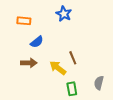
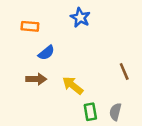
brown line: (73, 58) -> (124, 72), moved
gray semicircle: (99, 83) -> (115, 112), moved

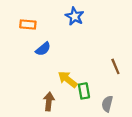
brown arrow: (36, 79) -> (49, 101), moved, turned -84
green rectangle: (90, 112) -> (84, 91), moved

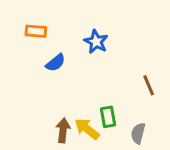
blue star: (75, 16) -> (96, 42), moved
yellow arrow: (68, 79) -> (87, 129), moved

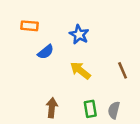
green rectangle: (108, 117) -> (90, 109), moved
yellow arrow: (87, 129) -> (80, 70), moved

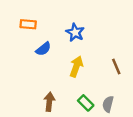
yellow arrow: (80, 70) -> (76, 67), turned 72
green rectangle: (90, 109) -> (86, 103), turned -35

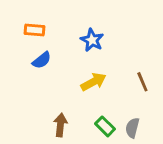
blue semicircle: (43, 49) -> (42, 60), moved
yellow arrow: (76, 67) -> (93, 82), turned 42

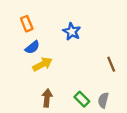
orange rectangle: (35, 30) -> (27, 24), turned 63
yellow arrow: (93, 82) -> (42, 64), moved

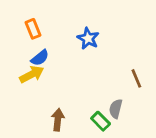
yellow arrow: (42, 64) -> (32, 74), moved
gray semicircle: (103, 100) -> (116, 109), moved

